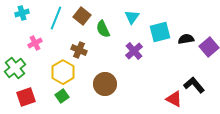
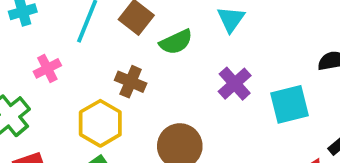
green semicircle: (103, 29) -> (176, 42), turned -90
cyan square: (160, 32) -> (290, 104), moved

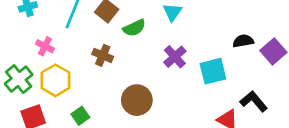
pink cross: (47, 68) -> (45, 46), turned -36
yellow hexagon: (100, 123) -> (55, 80), moved

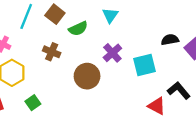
brown circle: (137, 100) -> (87, 76), moved

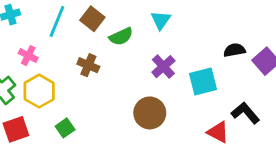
brown circle: (87, 76) -> (150, 113), moved

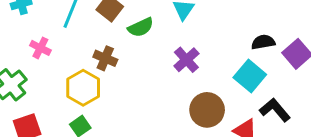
cyan square: (203, 82) -> (250, 76), moved, turned -36
yellow hexagon: (39, 91) -> (83, 88), moved
brown circle: (150, 113) -> (207, 110), moved

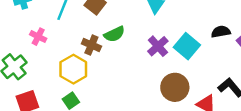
green semicircle: (141, 27) -> (114, 34), moved
cyan square: (250, 76) -> (187, 46), moved

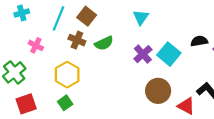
brown cross: (91, 45) -> (77, 40), moved

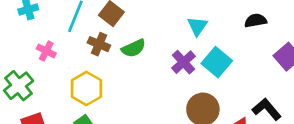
cyan triangle: (141, 17) -> (197, 26), moved
black semicircle: (199, 41) -> (256, 21), moved

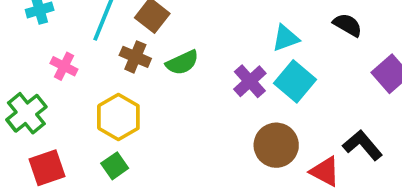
black semicircle: (256, 21) -> (348, 25), turned 40
cyan triangle: (197, 26) -> (286, 38), moved, turned 35

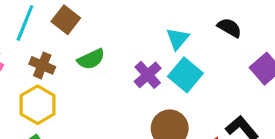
cyan triangle: (286, 38) -> (178, 39), turned -30
brown cross: (135, 57) -> (42, 65), moved

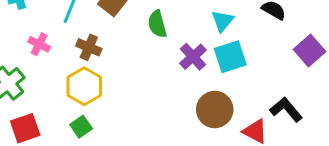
green semicircle: (91, 59) -> (157, 24), moved, turned 100
cyan square: (185, 75) -> (230, 57), turned 32

